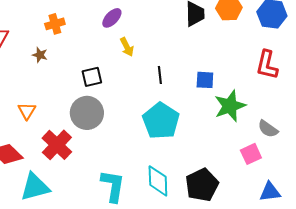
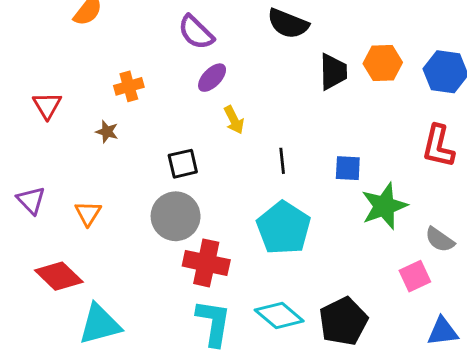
red cross: (57, 145) -> (206, 263), moved, turned -32
cyan diamond: (158, 181) -> (279, 316), turned -48

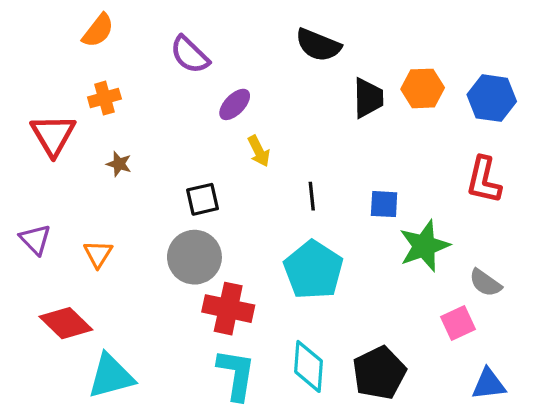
purple semicircle: (196, 32) -> (190, 55), moved
orange cross: (129, 86) -> (104, 98), moved
red triangle: (47, 105) -> (53, 135), size x1.4
cyan diamond: (279, 316) -> (309, 366), turned 54

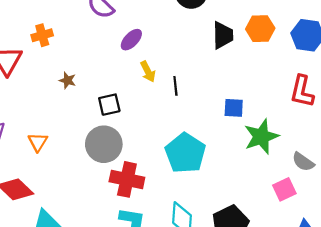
brown star: (119, 164) -> (67, 80), moved
black line: (312, 196) -> (175, 86), moved

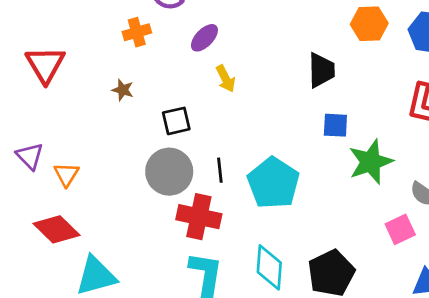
orange cross: (42, 35) -> (137, 32), moved
black trapezoid: (223, 35) -> (321, 70), moved
black line: (175, 86) -> (220, 170), moved
orange triangle: (38, 142) -> (66, 174), moved

